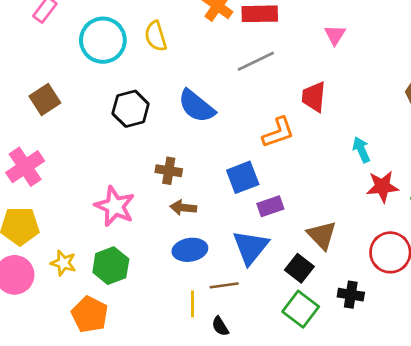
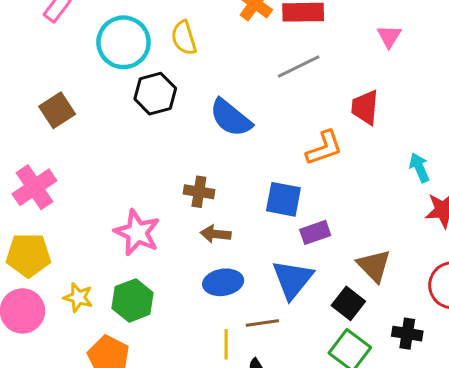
black hexagon: (131, 109) -> (155, 94), moved
blue square: (243, 177) -> (283, 199), turned 32

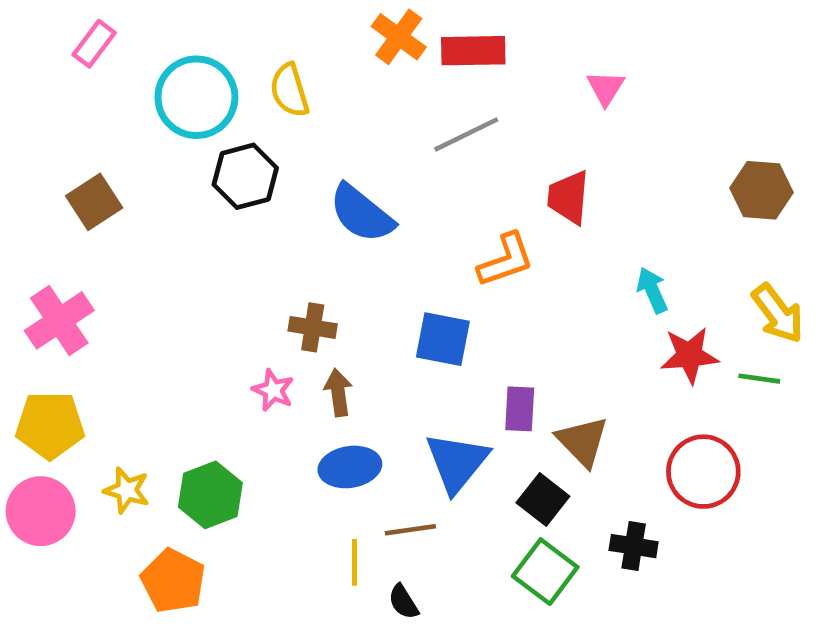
pink star: (137, 232) -> (273, 390), moved, size x0.6
purple rectangle: (315, 232) -> (520, 409), moved, turned -68
brown arrow: (216, 234) -> (338, 393), turned 76

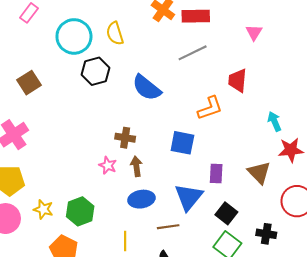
brown triangle: (582, 441) -> (259, 172), moved
yellow line: (355, 562) -> (125, 241), moved

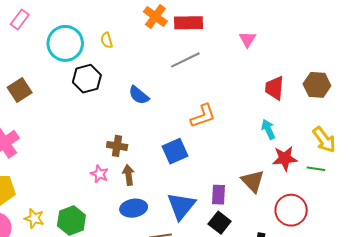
yellow semicircle: (115, 33) -> (107, 40), size x0.7
red trapezoid: (238, 80) -> (274, 88), moved
blue semicircle: (147, 88) -> (139, 95), size x0.7
blue square: (182, 143) -> (175, 151), turned -35
purple rectangle: (216, 174) -> (219, 195), moved

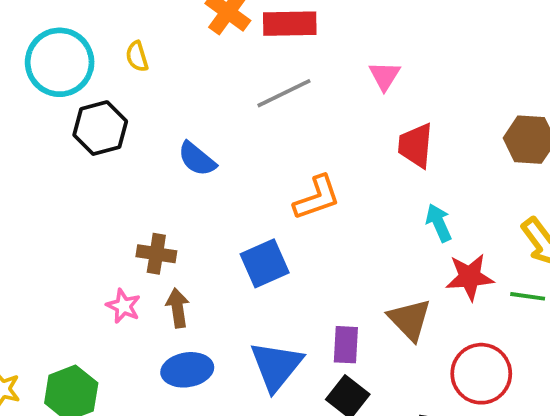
pink triangle: (248, 39) -> (385, 76), moved
red trapezoid: (274, 88) -> (415, 145), moved

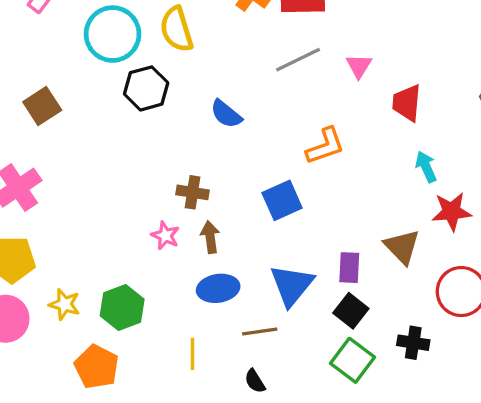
yellow semicircle: (137, 56) -> (177, 29), size x1.8
pink triangle: (385, 76) -> (359, 66), moved

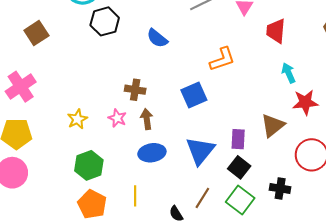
brown triangle: (402, 247) -> (273, 125), turned 35
yellow star: (65, 304) -> (77, 119), moved, turned 30
brown line: (260, 332) -> (202, 198), moved, turned -50
orange pentagon: (97, 367) -> (92, 204), moved

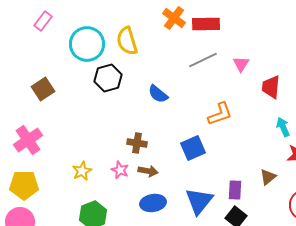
brown arrow: (147, 119) -> (148, 171), turned 108
brown triangle: (273, 125) -> (268, 177), size x0.7

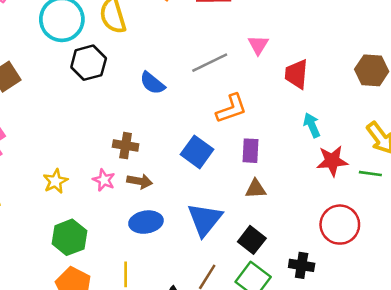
gray line: (203, 60) -> (210, 63), moved
blue square: (193, 148) -> (197, 152), turned -30
brown triangle: (268, 177) -> (256, 189), moved, turned 36
purple rectangle: (235, 190) -> (251, 151), moved

